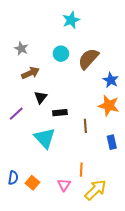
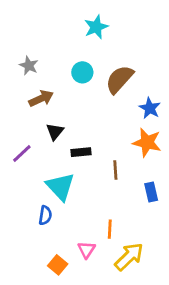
blue semicircle: (13, 178) -> (45, 215), moved
orange square: (32, 183) -> (58, 265), moved

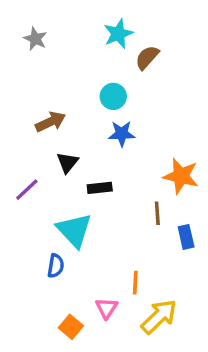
gray star: (29, 66) -> (35, 39), moved
cyan circle: (82, 72) -> (113, 96), moved
brown semicircle: (119, 79) -> (147, 57), moved, size x0.7
blue star: (150, 108) -> (122, 134), moved, turned -30
brown line: (115, 170) -> (157, 213), moved

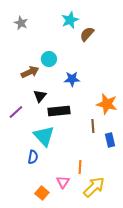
cyan circle: (113, 96) -> (49, 59), moved
black rectangle: (100, 188) -> (59, 111), size x1.5

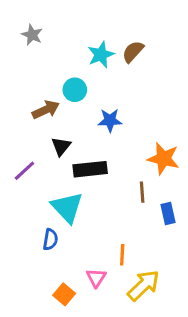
cyan star: (70, 20) -> (101, 55), moved

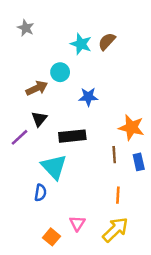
cyan star: (101, 55) -> (81, 44), turned -30
black triangle: (61, 146) -> (39, 119), moved
blue rectangle: (168, 213) -> (139, 162), moved
orange line: (122, 255) -> (118, 195), moved

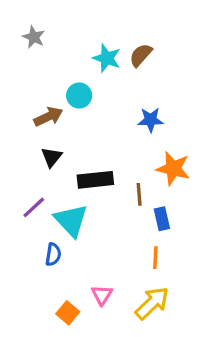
blue star: (88, 97) -> (151, 120), moved
purple line: (20, 137) -> (34, 207), moved
brown line: (114, 155) -> (139, 194), moved
blue rectangle: (139, 162) -> (162, 219), moved

